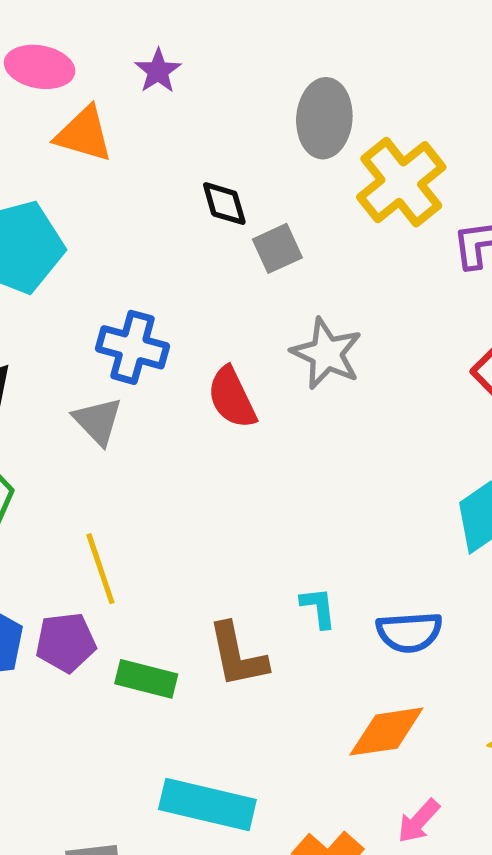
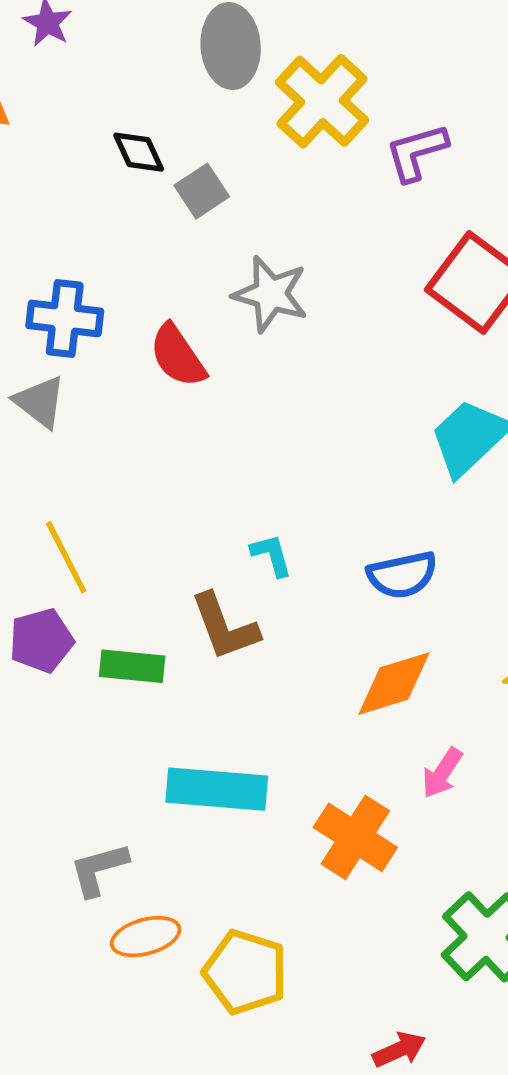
cyan L-shape: (318, 608) -> (272, 555), moved

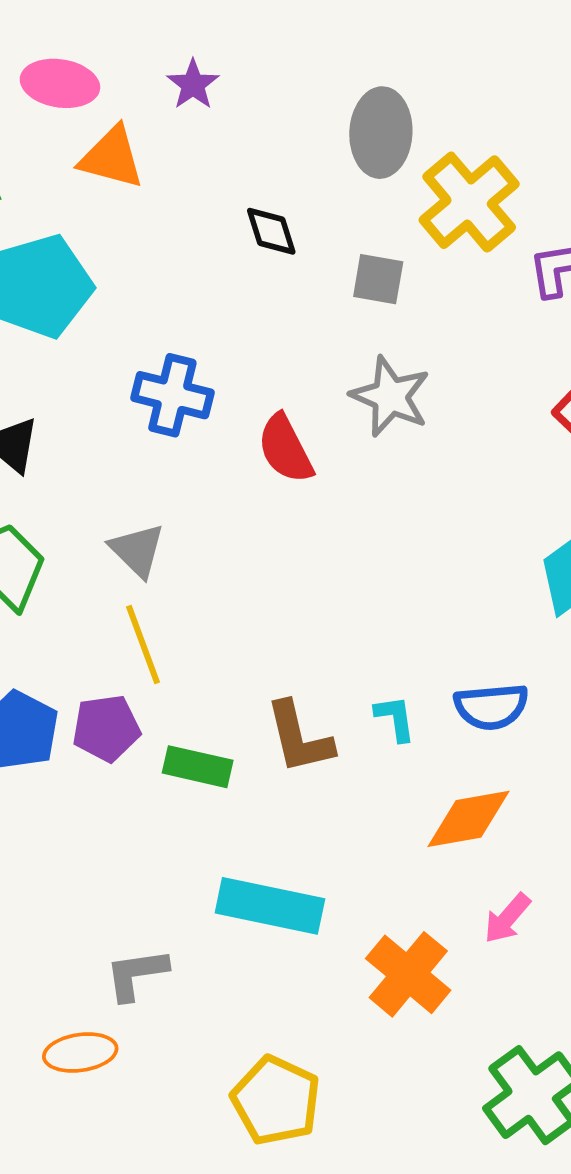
gray square: (202, 191) -> (378, 279), moved, turned 36
gray triangle: (40, 402) -> (137, 550), moved
cyan L-shape: (272, 555) -> (395, 718), moved
orange ellipse: (146, 937) -> (80, 1053), moved

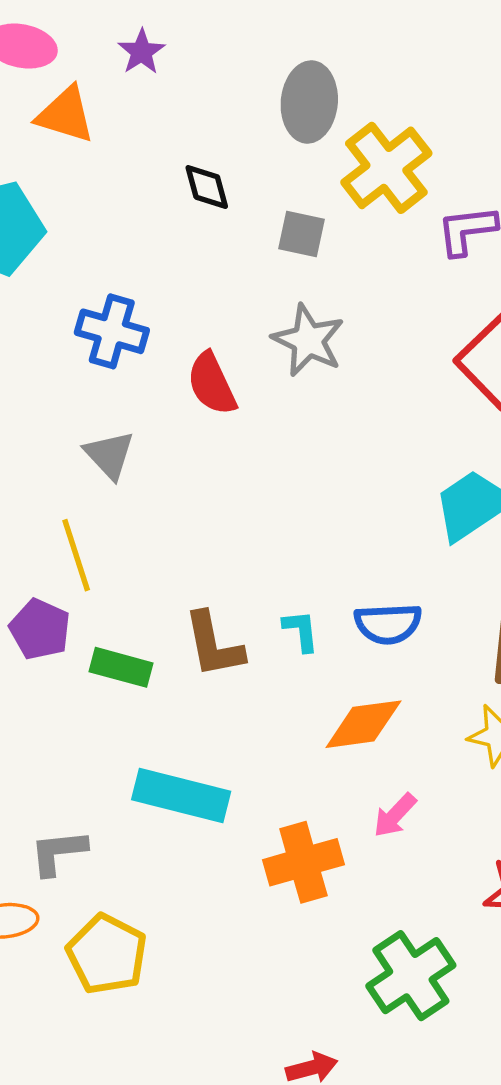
gray triangle: (137, 550) -> (109, 455), moved
purple pentagon: (106, 728) -> (40, 629), turned 30
orange cross: (408, 974) -> (303, 862), turned 32
yellow pentagon: (276, 1100) -> (107, 954), moved

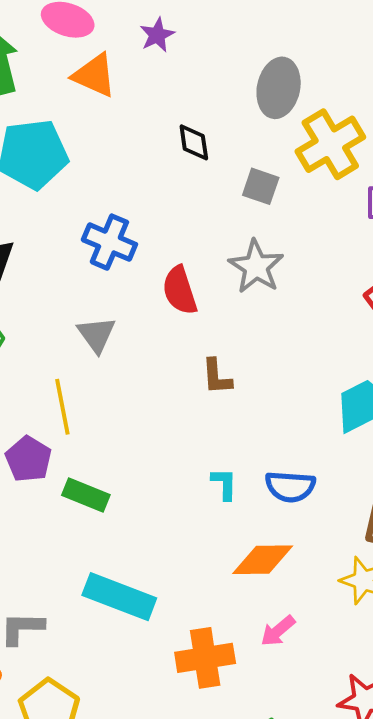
brown L-shape: (214, 645) -> (217, 377), moved, size x0.7

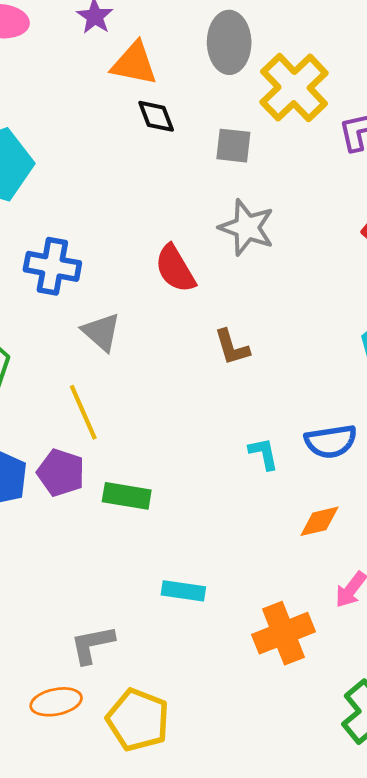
orange triangle: (94, 75) -> (134, 64), moved
blue cross: (109, 242) -> (52, 266), moved
orange diamond: (263, 560) -> (319, 521), size x0.7
cyan rectangle: (119, 597) -> (183, 591), size x0.6

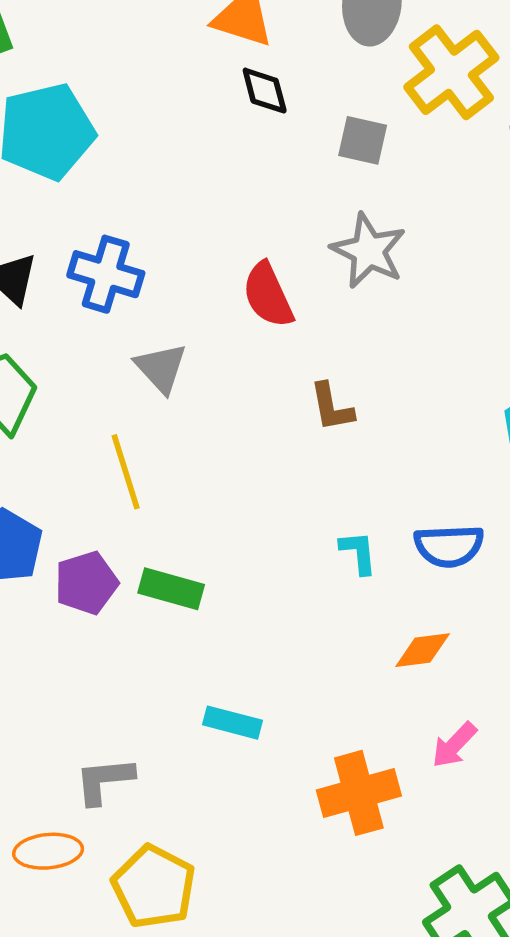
purple pentagon: (61, 473) -> (86, 583), moved, turned 30

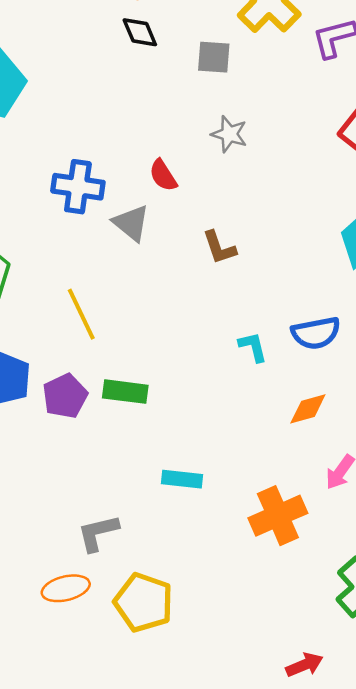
gray star: (369, 251) -> (229, 134), size x0.7
blue cross: (106, 274) -> (78, 187), moved
red semicircle: (268, 295) -> (163, 175), size x0.7
gray triangle: (161, 368) -> (131, 223), moved

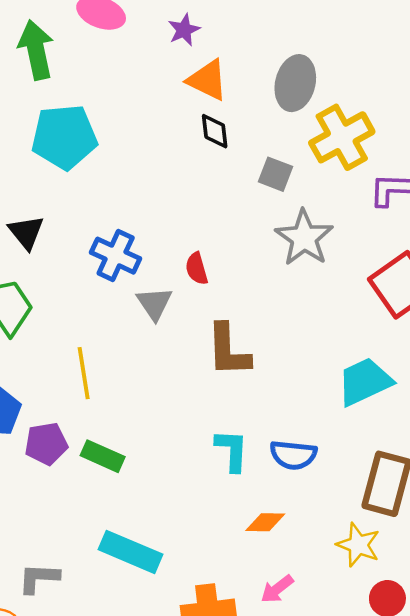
gray star: (229, 134) -> (304, 238), moved, size x1.6
brown L-shape: (219, 248) -> (228, 350), size x1.6
cyan L-shape: (253, 347) -> (232, 450), size x1.4
cyan rectangle: (182, 479) -> (130, 552), size x1.6

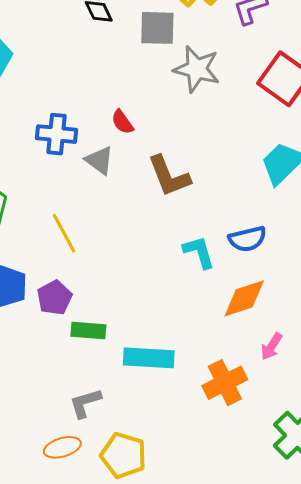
gray square: (276, 174) -> (157, 28), size x1.4
green rectangle: (103, 456) -> (88, 330), moved
orange diamond: (265, 522) -> (244, 298), size x1.5

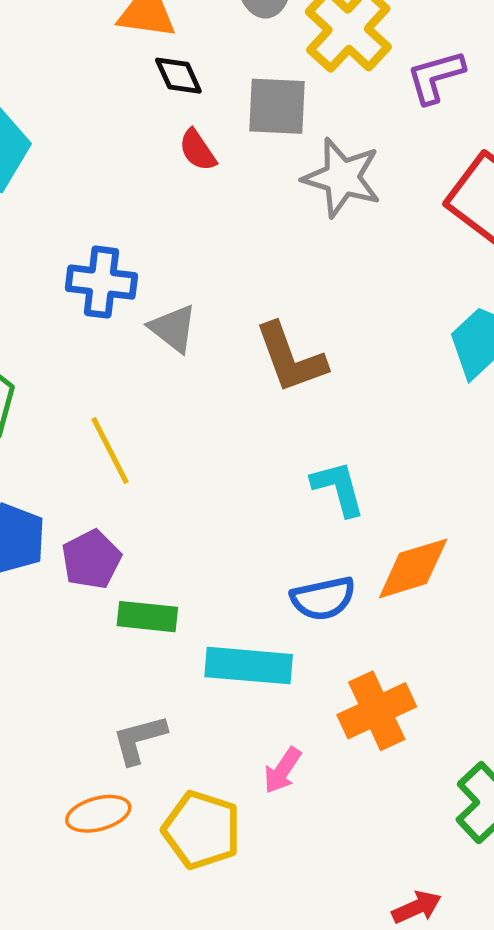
red semicircle: (122, 122) -> (198, 150), moved
blue semicircle: (247, 239) -> (323, 598), moved
pink arrow: (272, 346) -> (282, 770), moved

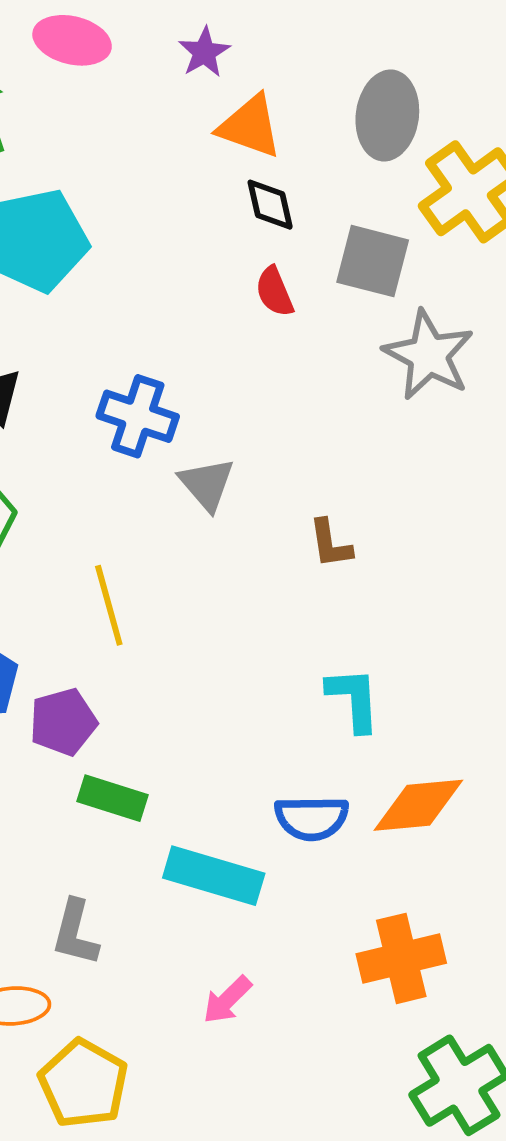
brown L-shape: (291, 358) -> (330, 544), size x0.6
orange cross: (377, 711) -> (401, 958), moved
gray L-shape: (139, 739) -> (75, 933), turned -72
yellow pentagon: (202, 830) -> (83, 1084), moved

